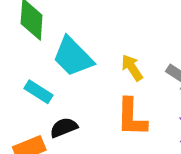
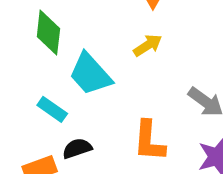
yellow arrow: (132, 68) -> (148, 45), moved, turned 88

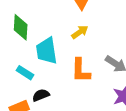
cyan trapezoid: (90, 74) -> (47, 51), turned 36
orange L-shape: (149, 141) -> (81, 70), moved

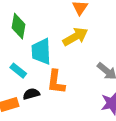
yellow arrow: (80, 32) -> (75, 37), size x1.5
orange L-shape: (81, 70) -> (56, 82), moved

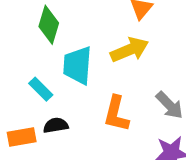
orange L-shape: (56, 82) -> (116, 114), moved

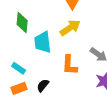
cyan rectangle: (41, 89) -> (19, 68), moved
black semicircle: (56, 125) -> (43, 85), moved, turned -32

